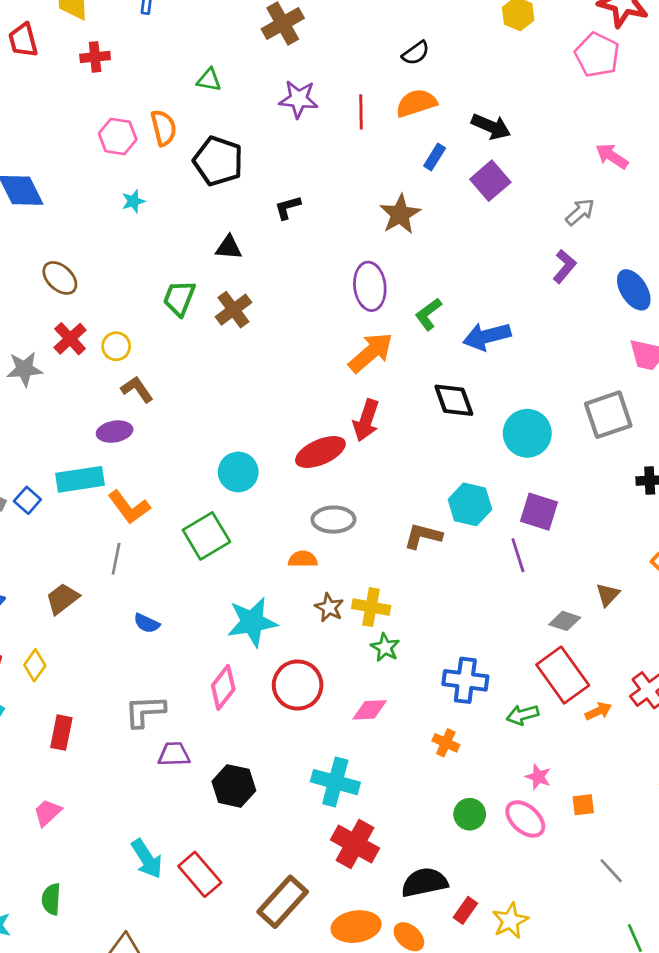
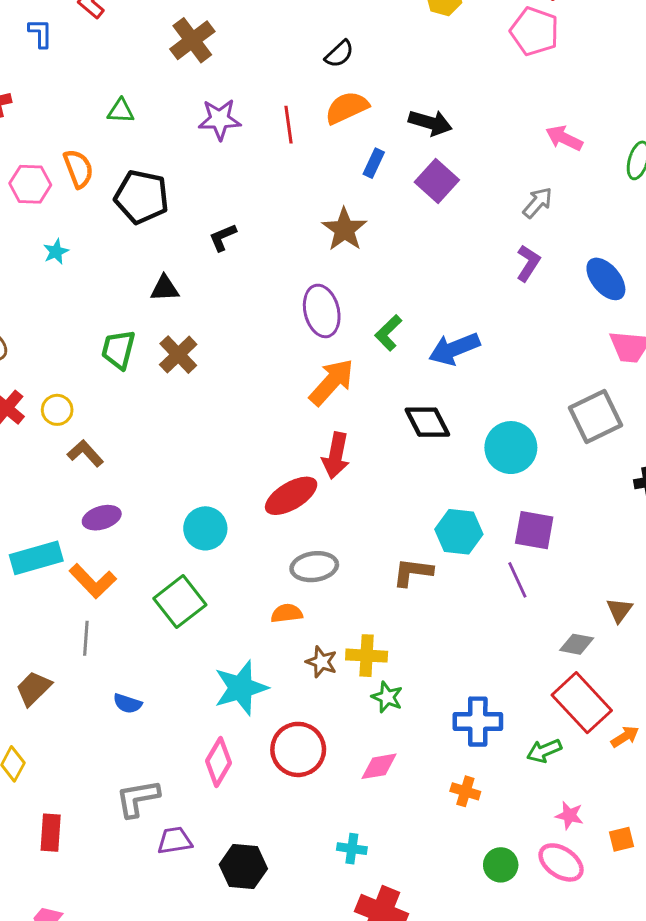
purple ellipse: (115, 432) -> (102, 518), moved
cyan cross: (335, 782) -> (352, 849), size x0.6

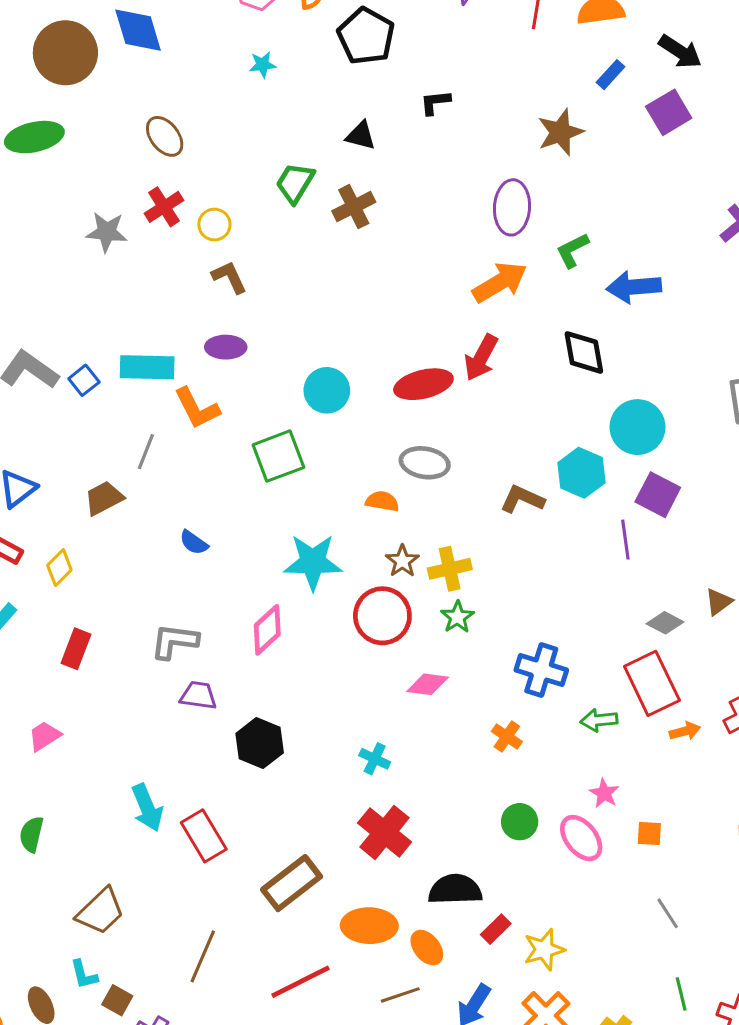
cyan circle: (511, 448) -> (638, 427), moved
gray line: (86, 638) -> (146, 452), moved
yellow cross: (367, 656) -> (450, 569), turned -33
red circle: (298, 749) -> (382, 616), moved

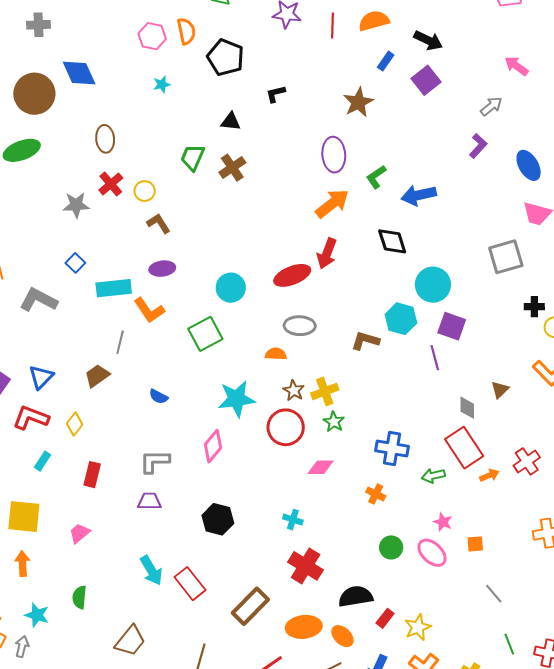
brown ellipse: (165, 136) -> (105, 139), turned 40
blue square: (84, 380) -> (75, 263), moved
gray diamond: (665, 623) -> (467, 408), turned 70
purple trapezoid: (198, 695) -> (149, 501), moved

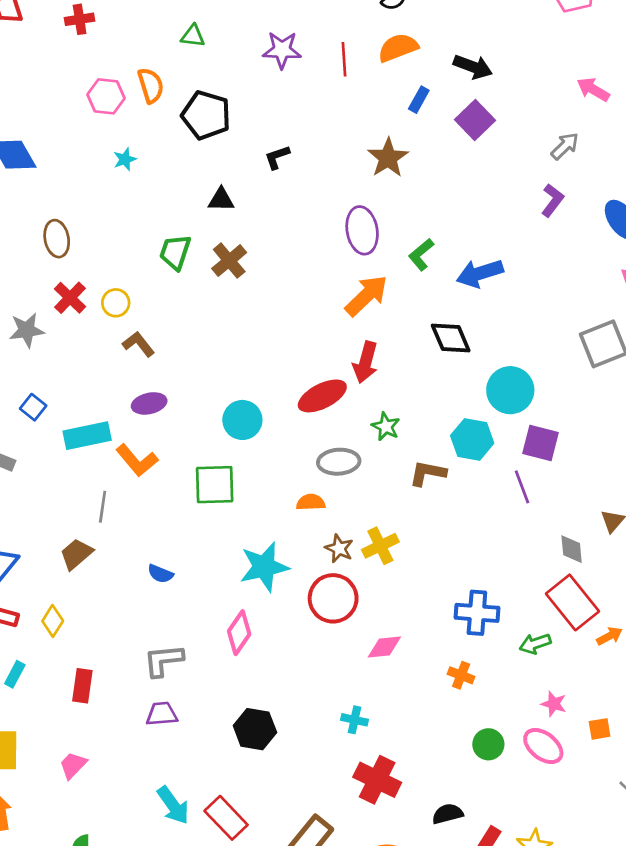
green square: (205, 334) -> (215, 485), turned 32
green star: (334, 422) -> (386, 426), moved
black semicircle: (356, 596) -> (448, 814), size x0.7

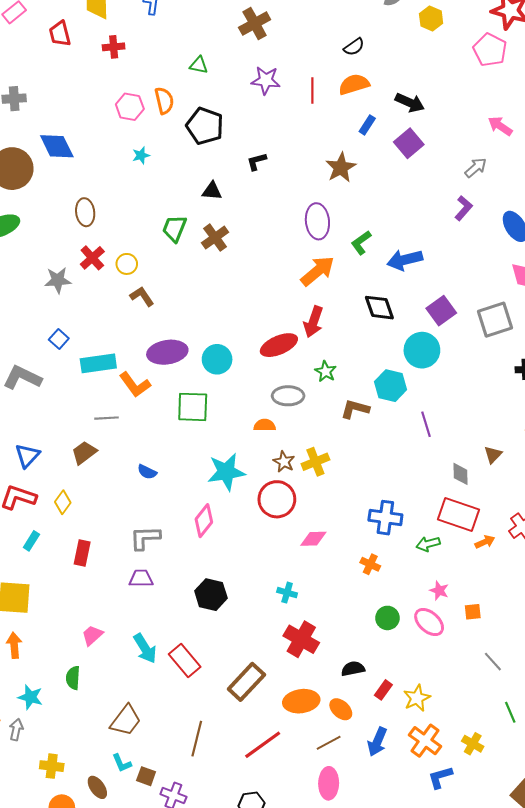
purple ellipse: (149, 403) -> (167, 352), moved, size x1.5
purple square: (540, 443) -> (441, 311), moved, turned 36
gray line: (103, 507) -> (106, 418), turned 75
red rectangle: (572, 602) -> (458, 514), turned -36
pink trapezoid: (73, 765) -> (92, 635), moved

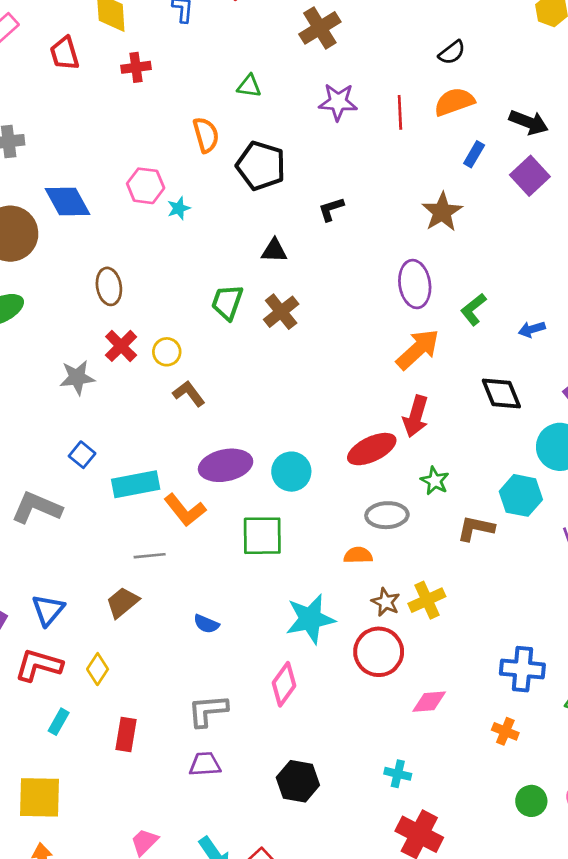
pink hexagon: (130, 107) -> (146, 186), moved
blue arrow: (405, 260) -> (532, 329), size x0.6

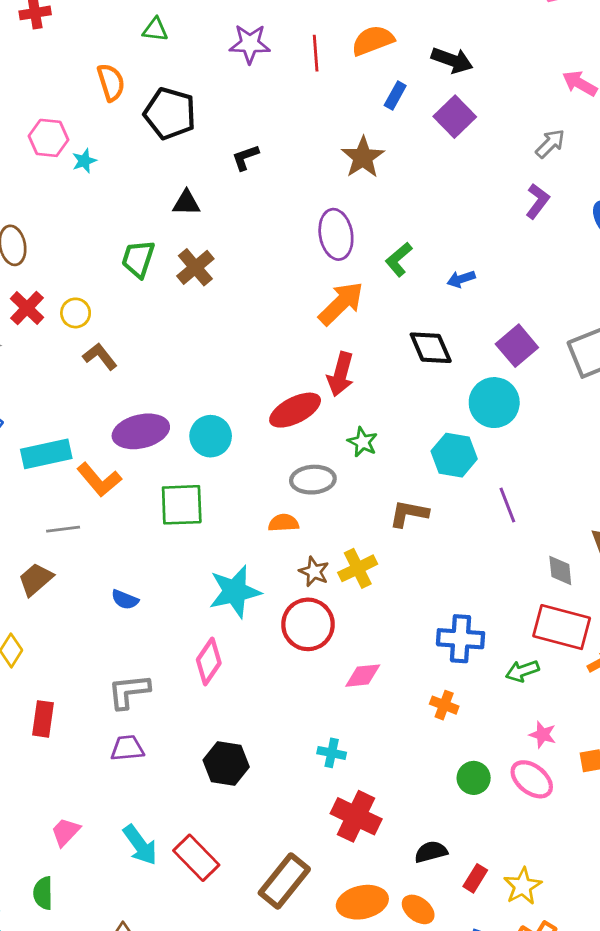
brown L-shape: (476, 528) -> (409, 514), moved

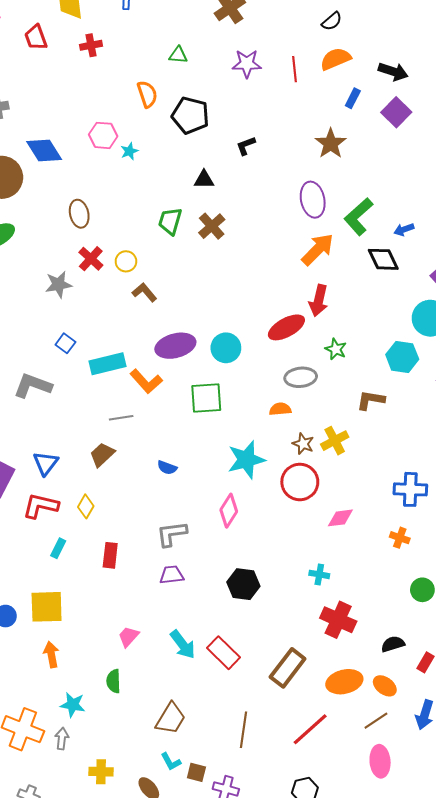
green L-shape: (399, 259) -> (358, 217), size x1.5
black diamond: (431, 348) -> (383, 259), moved

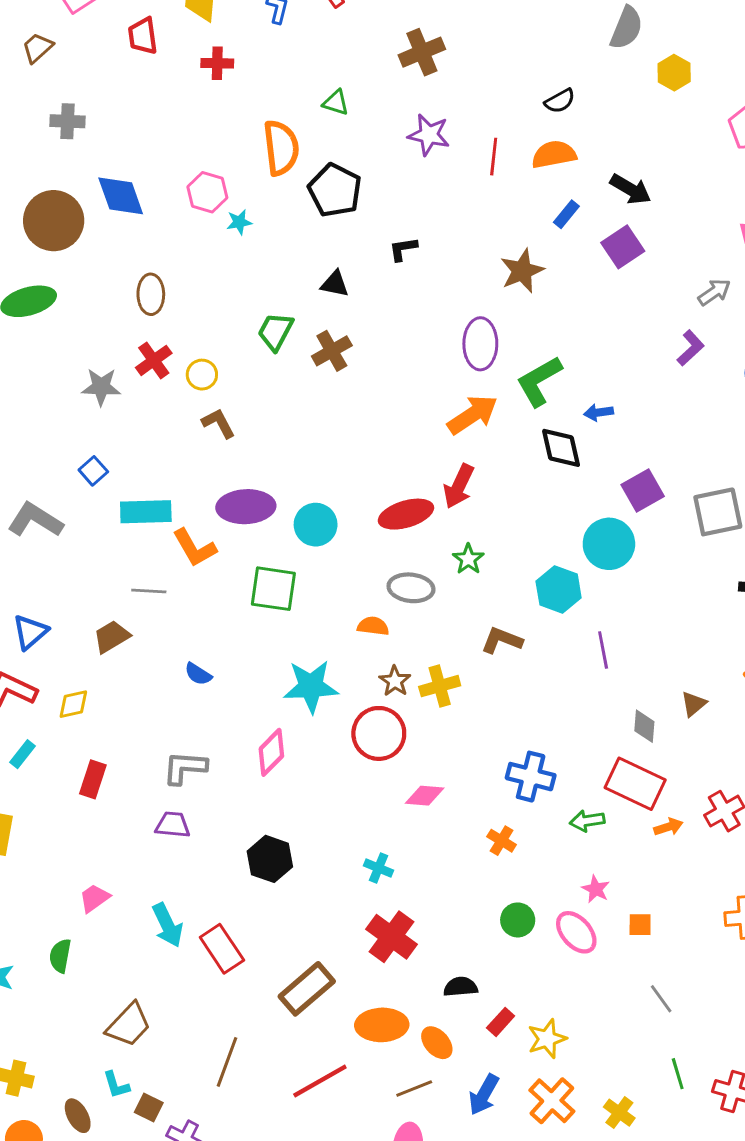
orange semicircle: (147, 94) -> (281, 148), size x1.4
yellow diamond: (86, 506) -> (73, 704), turned 35

